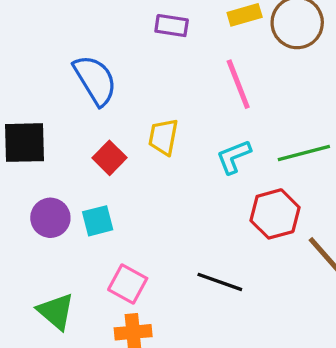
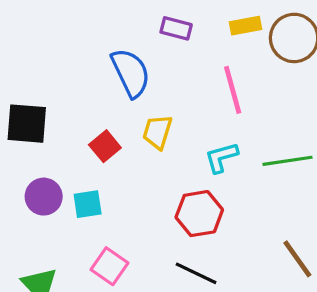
blue semicircle: (95, 80) -> (131, 73), moved
red hexagon: (275, 214) -> (199, 214), moved

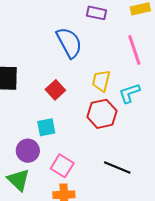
yellow trapezoid: (157, 132) -> (101, 81), moved
purple circle: (44, 197) -> (28, 151), moved
red hexagon: (199, 214) -> (102, 114), moved

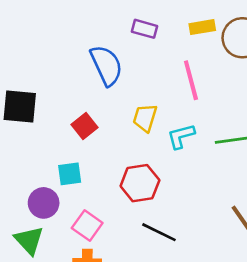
red hexagon: (102, 114) -> (140, 183), moved

